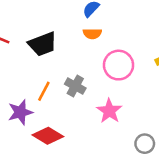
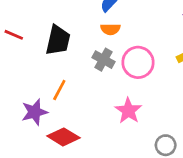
black trapezoid: (43, 44) -> (58, 40), turned -56
gray cross: (75, 86) -> (104, 60), moved

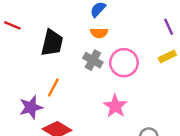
red line: (14, 35) -> (12, 25), moved

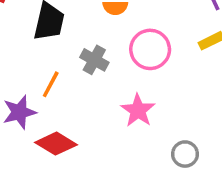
gray cross: (93, 60) -> (94, 60), moved

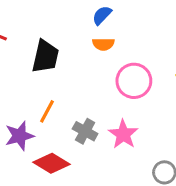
gray cross: (94, 60) -> (85, 131), moved

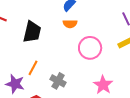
pink star: (123, 134) -> (103, 85), moved
purple star: (19, 136) -> (15, 84), turned 30

